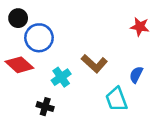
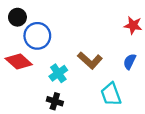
blue semicircle: (136, 75) -> (130, 62), moved
black cross: (45, 107) -> (55, 101), moved

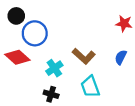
cyan trapezoid: (111, 94) -> (90, 87), moved

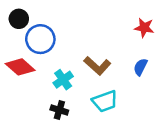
cyan trapezoid: (90, 87) -> (105, 101), turned -90

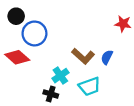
blue semicircle: (140, 67) -> (107, 57), moved
cyan cross: (63, 80) -> (60, 76), moved

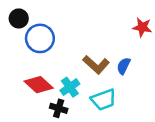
red diamond: (17, 57) -> (39, 85), moved

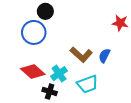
black circle: (19, 18) -> (45, 11), moved

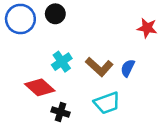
blue circle: (34, 32) -> (20, 19), moved
cyan cross: (59, 74) -> (62, 62), moved

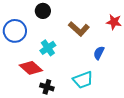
blue circle: (20, 19) -> (15, 31), moved
brown L-shape: (99, 67) -> (79, 29), moved

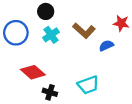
cyan cross: (48, 48) -> (51, 35), moved
blue semicircle: (99, 53) -> (106, 46), moved, turned 40

